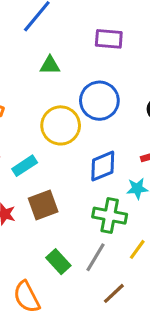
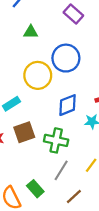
purple rectangle: (109, 39) -> (73, 14), turned 36
green cross: (110, 216) -> (56, 140), moved
green rectangle: (58, 262) -> (35, 189), moved

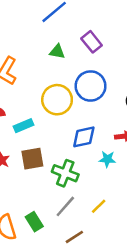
purple rectangle: (73, 14) -> (92, 42), moved

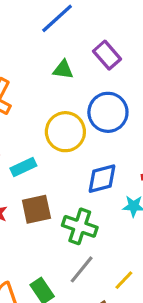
yellow line: (99, 206) -> (124, 280), moved

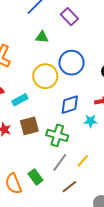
purple rectangle: (107, 55) -> (69, 17), moved
yellow line: (124, 280) -> (83, 161), moved

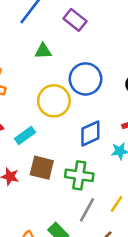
brown square: (29, 126) -> (42, 168), turned 36

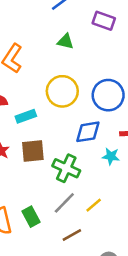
purple rectangle: (75, 20) -> (104, 21), turned -35
blue circle: (86, 79) -> (108, 95), moved
brown square: (42, 168) -> (33, 151), turned -35

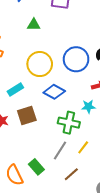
blue diamond: (88, 132) -> (54, 92), moved, turned 50
green cross: (66, 168) -> (69, 123), moved

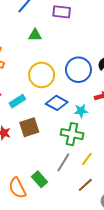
cyan star: (88, 106) -> (81, 111), moved
brown line: (71, 174) -> (85, 185), moved

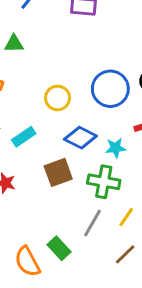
green triangle: (35, 35) -> (14, 44), moved
yellow circle: (42, 75) -> (58, 98), size x0.7
brown square: (29, 127) -> (58, 172), moved

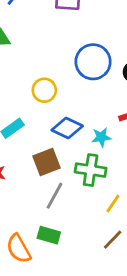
blue circle: (110, 89) -> (93, 62), moved
gray line: (93, 223) -> (55, 196), moved
green rectangle: (59, 248) -> (49, 235), turned -30

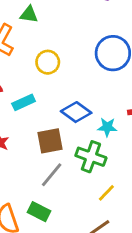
yellow circle: (44, 90) -> (48, 62), moved

